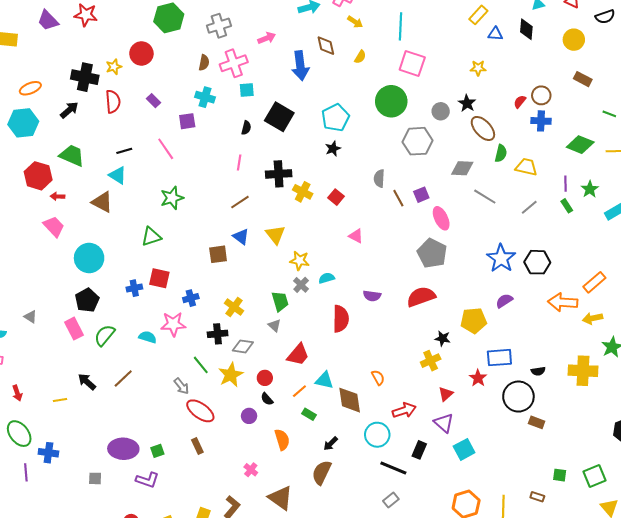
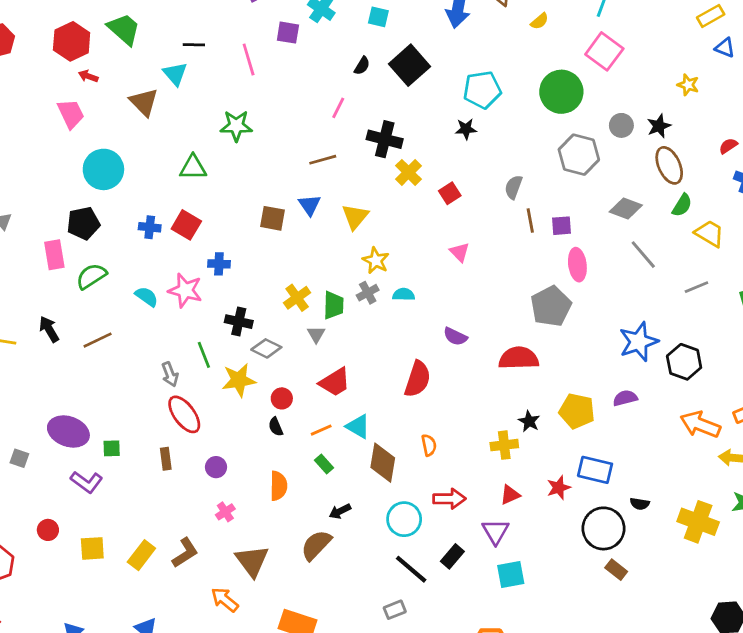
yellow cross: (234, 307) -> (297, 298), moved
red semicircle: (341, 319) -> (418, 379), moved
purple circle: (249, 416) -> (216, 467), moved

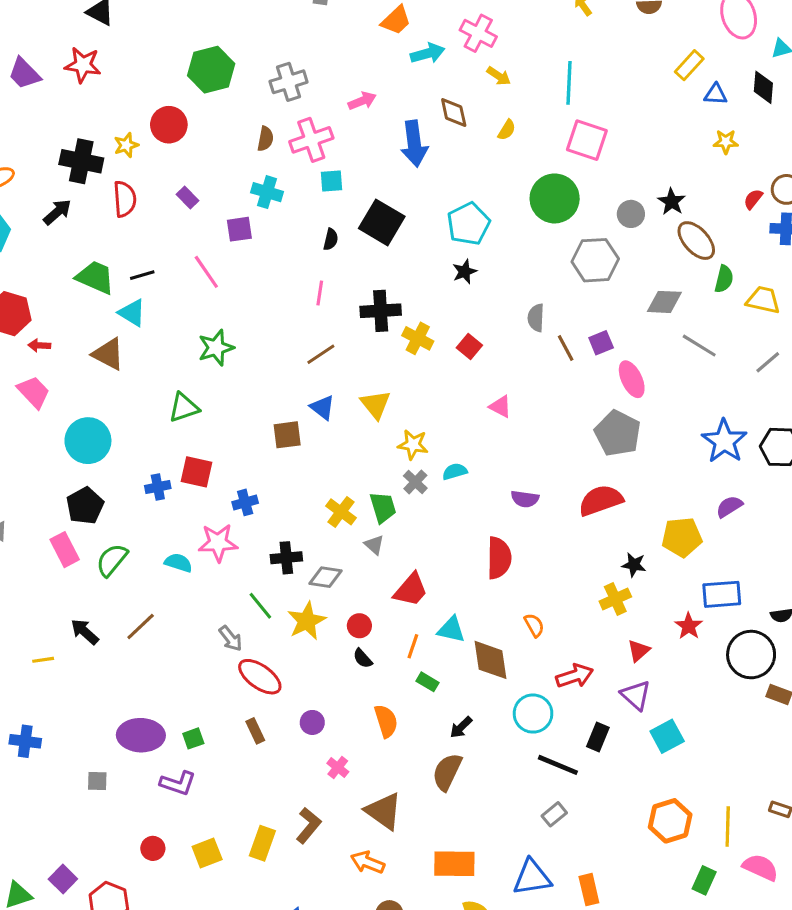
green trapezoid: (124, 29) -> (95, 277), moved
yellow star: (688, 85) -> (726, 142), moved
orange line: (321, 430) -> (413, 646), turned -30

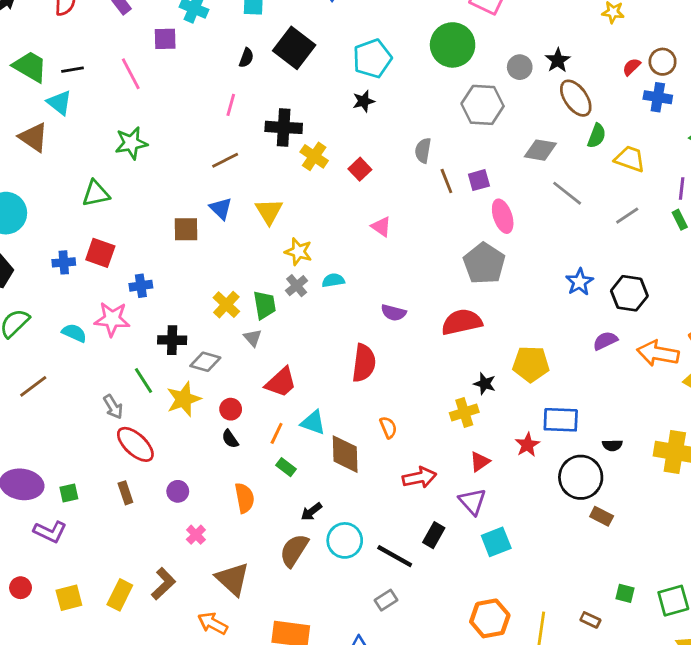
blue star: (724, 441) -> (579, 282), size x0.7
purple semicircle: (729, 507) -> (605, 341), moved
cyan circle: (533, 714) -> (345, 540), moved

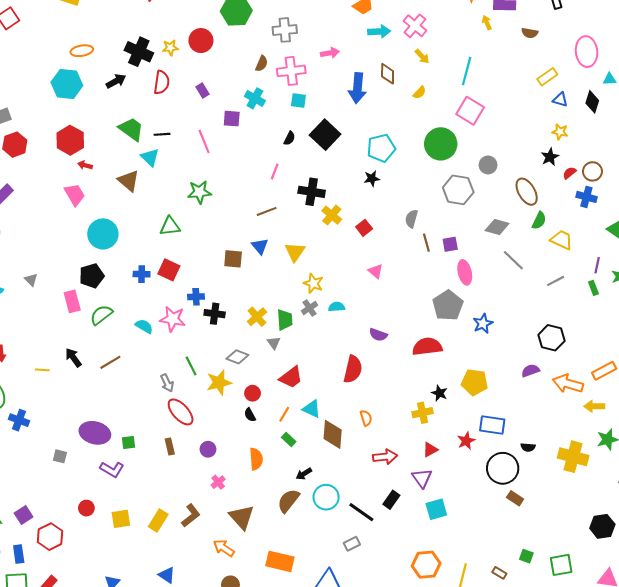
black star: (558, 60) -> (550, 157), moved
blue star: (579, 282) -> (483, 324), moved
black cross: (172, 340) -> (215, 314), moved

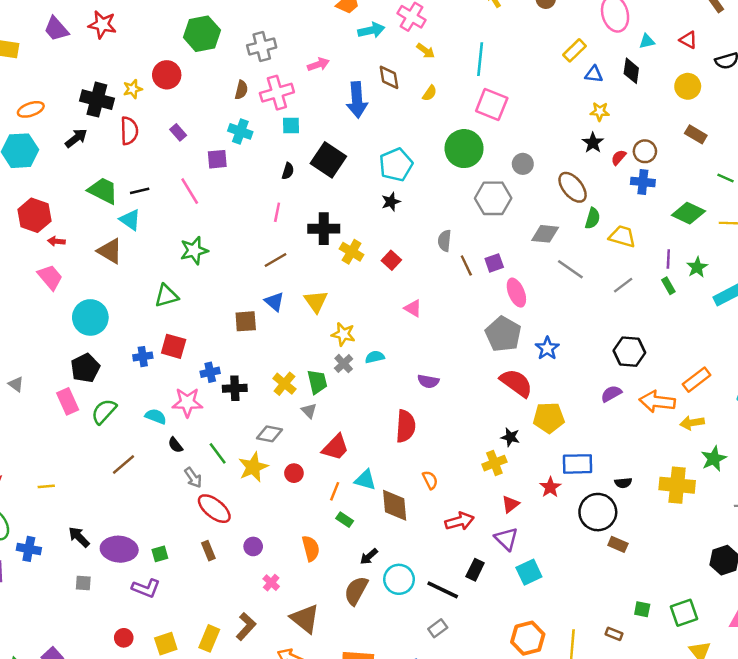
red semicircle: (427, 347) -> (516, 383), moved, turned 52
black arrow: (73, 358) -> (79, 537), moved
black semicircle: (250, 415) -> (175, 445), moved

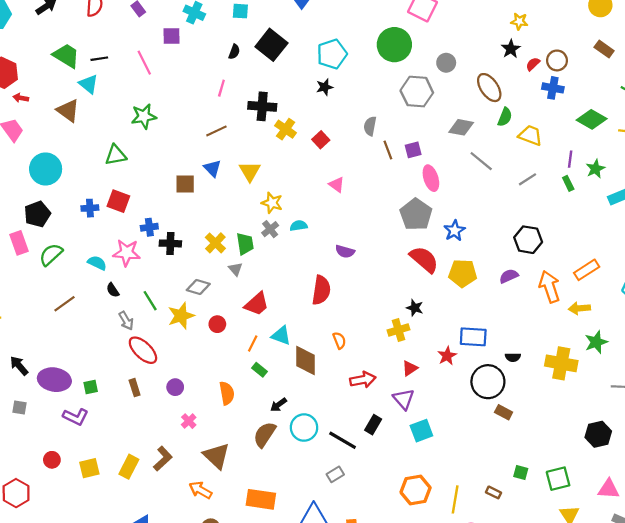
orange arrow: (657, 402) -> (549, 287), turned 60
yellow pentagon: (549, 418) -> (463, 273), moved

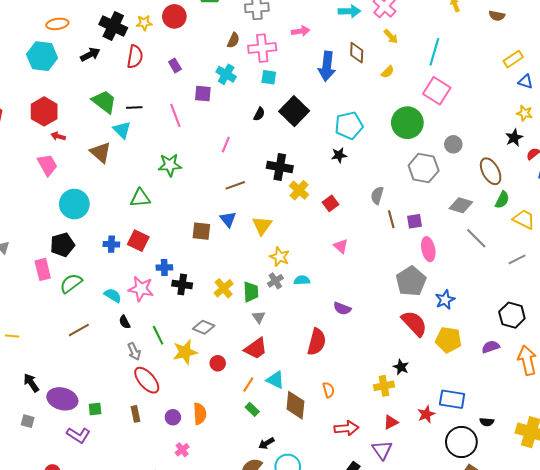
pink line: (221, 88) -> (226, 145), moved
gray triangle: (235, 269) -> (259, 317), moved
orange semicircle: (227, 393) -> (200, 414), moved

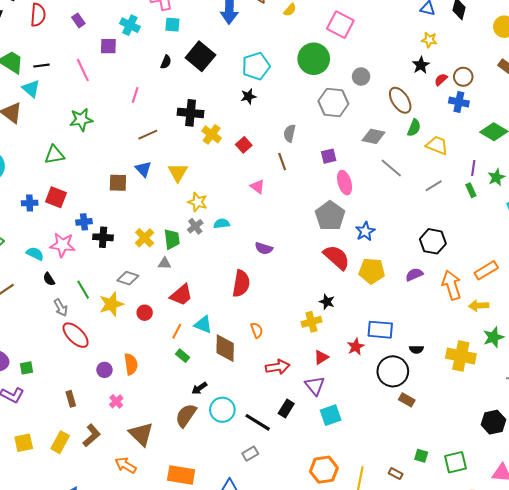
brown line: (391, 219) -> (282, 162), moved
gray triangle: (259, 317) -> (164, 263), moved, turned -48
brown rectangle: (135, 414) -> (71, 399), moved

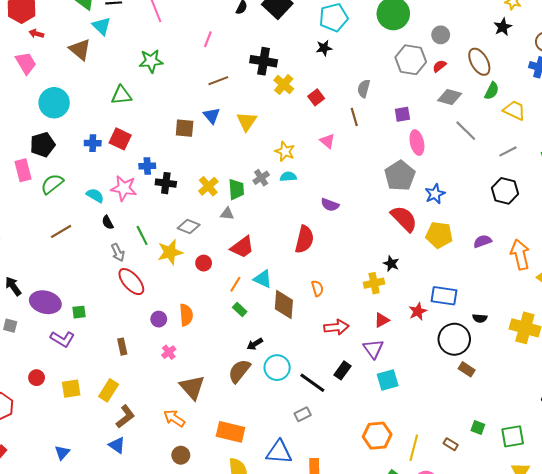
red semicircle: (441, 80) -> (439, 66), moved
yellow star: (198, 202) -> (285, 151), moved
black hexagon: (433, 241) -> (505, 191), moved
brown L-shape: (92, 435) -> (125, 417), moved

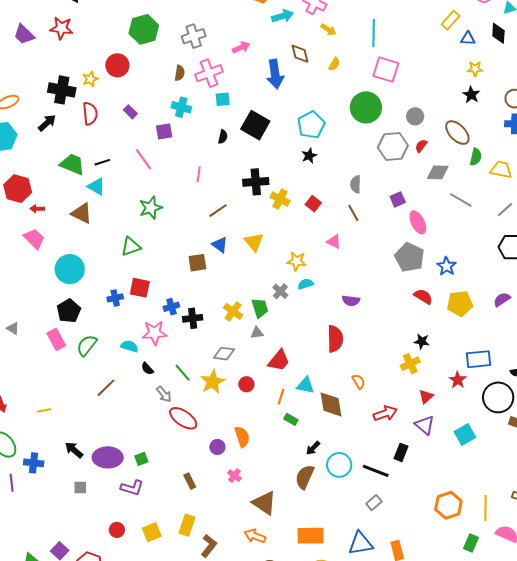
red semicircle: (404, 219) -> (423, 297), size x0.7
cyan square: (388, 380) -> (465, 435), moved

